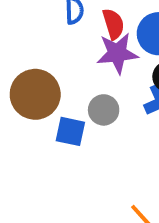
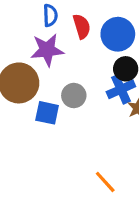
purple star: (117, 53) -> (47, 50), moved

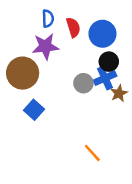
gray circle: (74, 96) -> (83, 83), moved
blue square: (47, 113) -> (34, 110), moved, turned 30

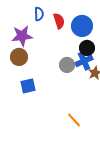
purple star: (45, 46) -> (22, 36), moved
brown circle: (23, 73) -> (19, 57), size x0.7
blue square: (34, 110) -> (28, 86), turned 35

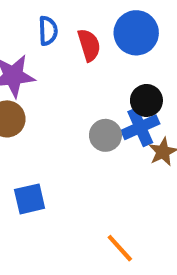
blue circle: (82, 26) -> (136, 33), moved
blue square: (28, 86) -> (30, 199), moved

